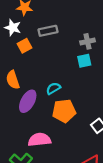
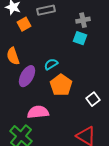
cyan square: (84, 61) -> (80, 38), turned 32
orange pentagon: (64, 111) -> (61, 85), turned -30

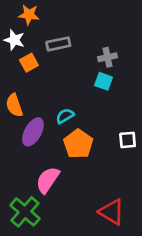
white square: (93, 99) -> (128, 140), moved, turned 32
pink semicircle: (38, 112) -> (48, 180), turned -50

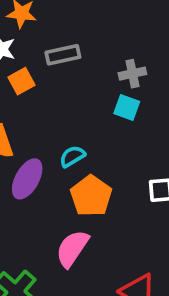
pink semicircle: (48, 180) -> (72, 249), moved

